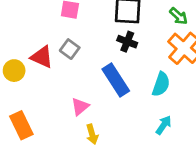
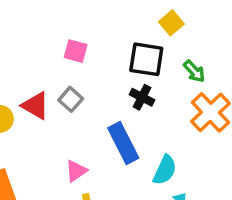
green arrow: (179, 16) -> (194, 71), moved
cyan semicircle: (161, 84) -> (165, 170), moved

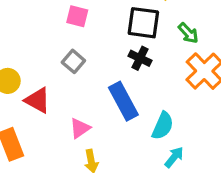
red triangle: (35, 106) -> (37, 100), moved

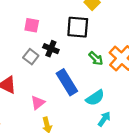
green arrow: (188, 33) -> (96, 58), moved
black cross: (140, 58) -> (51, 49), moved
cyan semicircle: (163, 126) -> (95, 98), turned 36

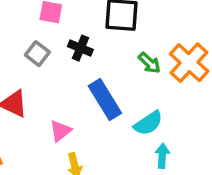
gray square: (31, 57) -> (37, 54), moved
cyan arrow: (104, 119) -> (162, 156), turned -32

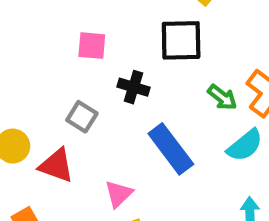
gray square: (37, 54) -> (82, 117), moved
cyan semicircle: (148, 123) -> (245, 145), moved

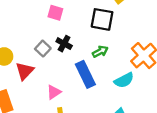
black cross: (134, 87) -> (64, 44), moved
green arrow: (222, 97) -> (100, 52), moved, turned -77
red triangle: (56, 165) -> (25, 71), turned 42

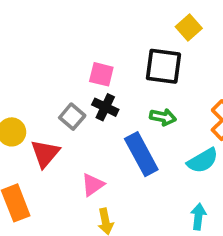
pink square: (55, 13) -> (101, 74), moved
green arrow: (100, 52) -> (163, 117), turned 42

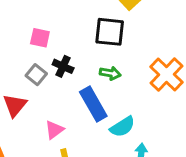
pink square: (101, 74) -> (40, 38), moved
cyan semicircle: (203, 161) -> (122, 127), moved

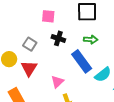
pink square: (40, 38) -> (48, 16), moved
gray square: (36, 75) -> (30, 44), moved

